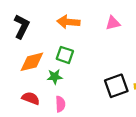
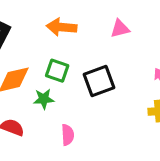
black square: (116, 86) -> (99, 81), moved
pink semicircle: (60, 104) -> (68, 135), moved

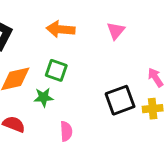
pink triangle: (120, 29) -> (116, 31), turned -36
black square: (99, 81) -> (120, 100), moved

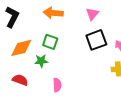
black square: (120, 100) -> (96, 40), moved

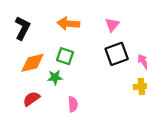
red semicircle: (20, 80) -> (31, 99), turned -56

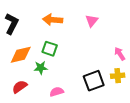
black square: (117, 54) -> (94, 81), moved
pink semicircle: (73, 104) -> (57, 92), turned -104

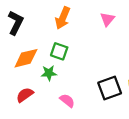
orange arrow: (53, 20) -> (63, 18), turned -72
pink semicircle: (57, 92) -> (67, 101), turned 56

